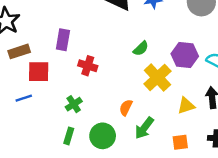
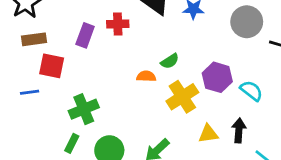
red cross: (88, 66) -> (118, 24), moved, turned -30
green cross: (74, 104) -> (84, 109), size x1.5
orange semicircle: (126, 108) -> (146, 76), moved, turned 56

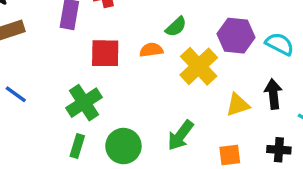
red square: (52, 66) -> (105, 53), moved
blue line: (30, 92) -> (16, 94), turned 54

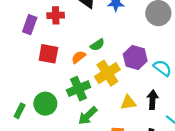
orange semicircle: (151, 50) -> (79, 57), turned -40
green cross: (84, 103) -> (79, 89), moved
green circle: (123, 146) -> (45, 104), moved

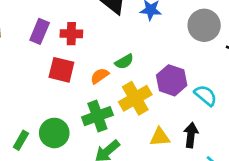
red cross: (56, 15) -> (71, 34), moved

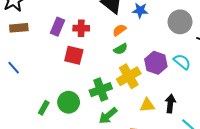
orange semicircle: (100, 76) -> (119, 30), moved
cyan semicircle: (206, 95) -> (182, 62), moved

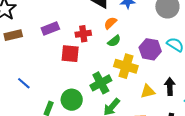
purple rectangle: (57, 27) -> (50, 28), turned 54
red cross: (81, 28) -> (83, 34), moved
blue line: (14, 68) -> (24, 83), moved
yellow cross: (129, 76) -> (126, 66), turned -35

